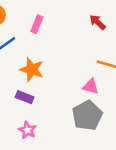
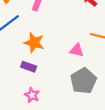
pink triangle: (91, 86) -> (77, 50), moved

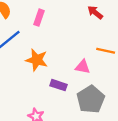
purple rectangle: (29, 67) -> (59, 85), moved

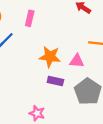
orange star: (37, 60) -> (50, 57), moved

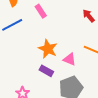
pink rectangle: (30, 18) -> (41, 11), turned -64

